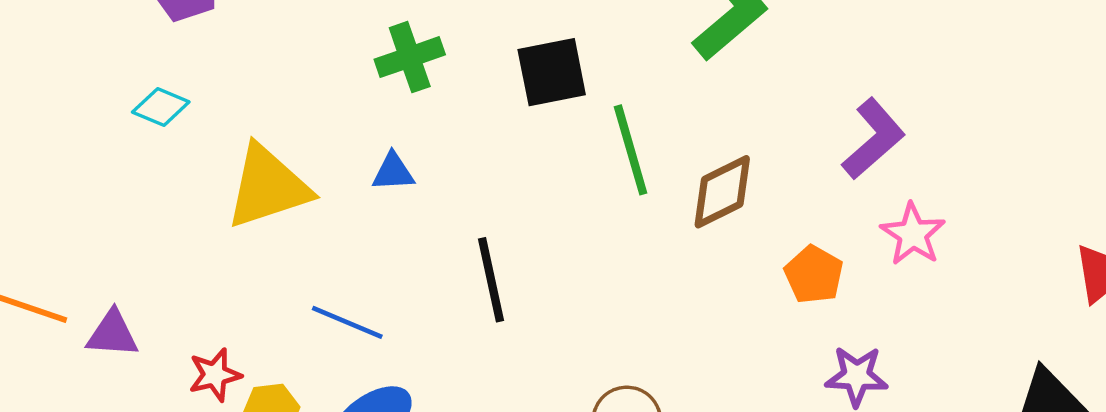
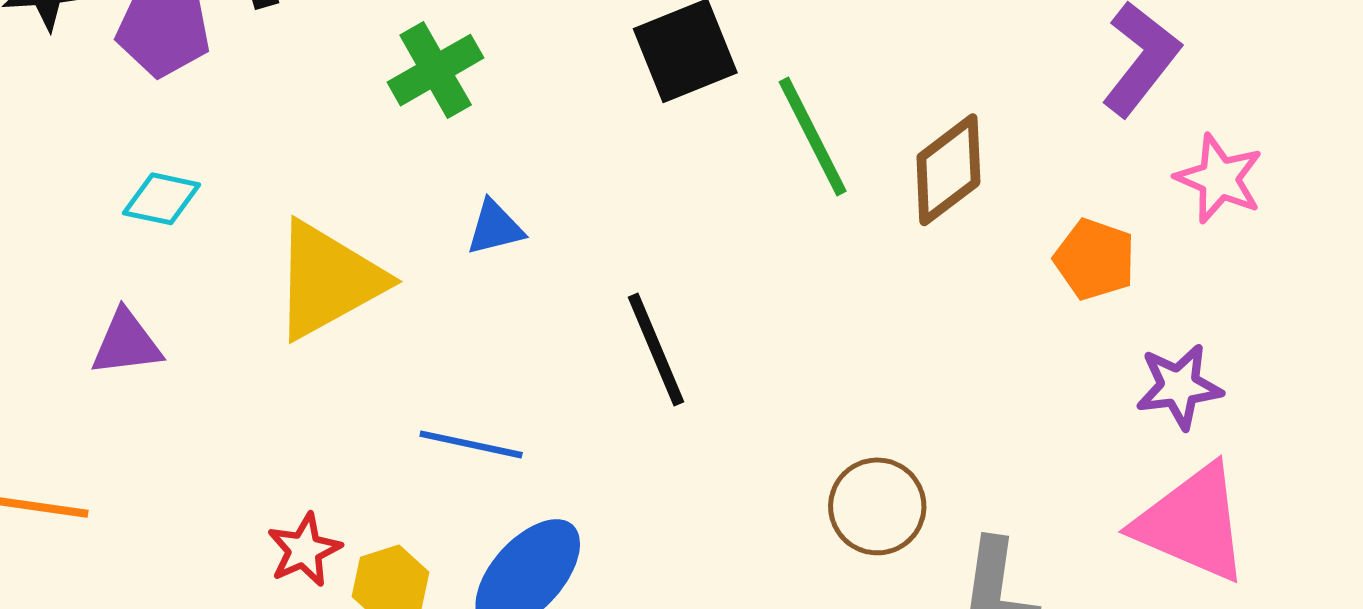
green cross: (410, 57) -> (436, 70), moved
purple triangle: (113, 334) -> (126, 343), moved

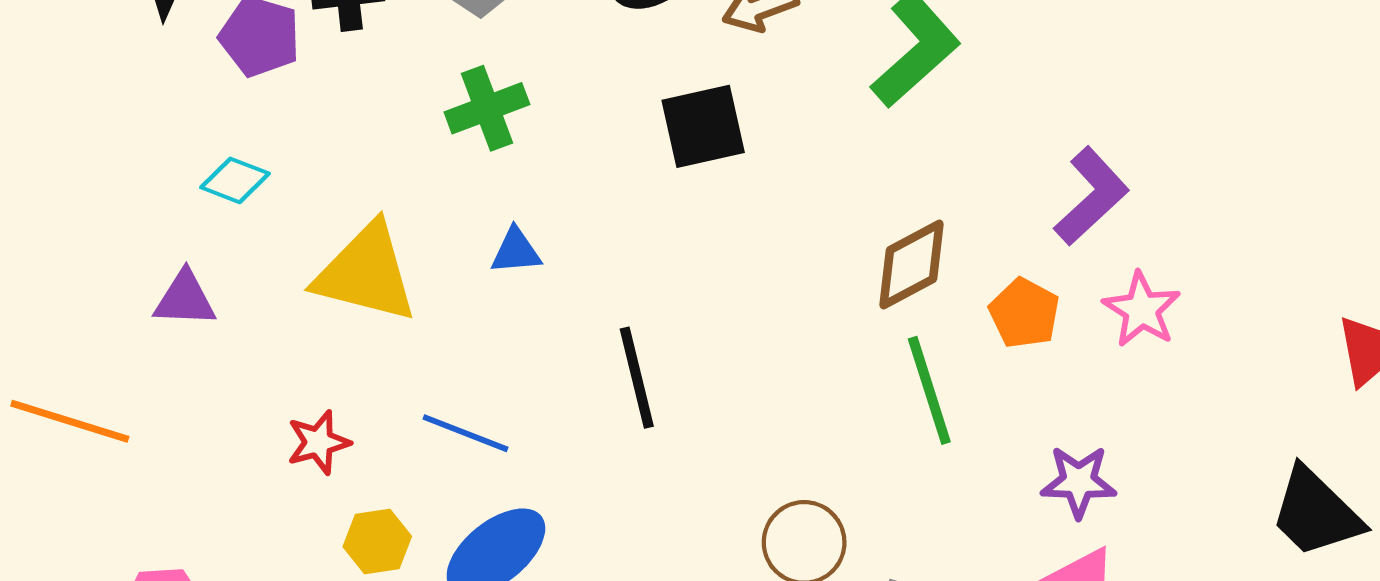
green line: (813, 137) -> (929, 390), moved
orange pentagon: (1095, 259) -> (1024, 313), moved
yellow triangle: (328, 280) -> (366, 273), turned 34
red star: (304, 550) -> (318, 442), moved

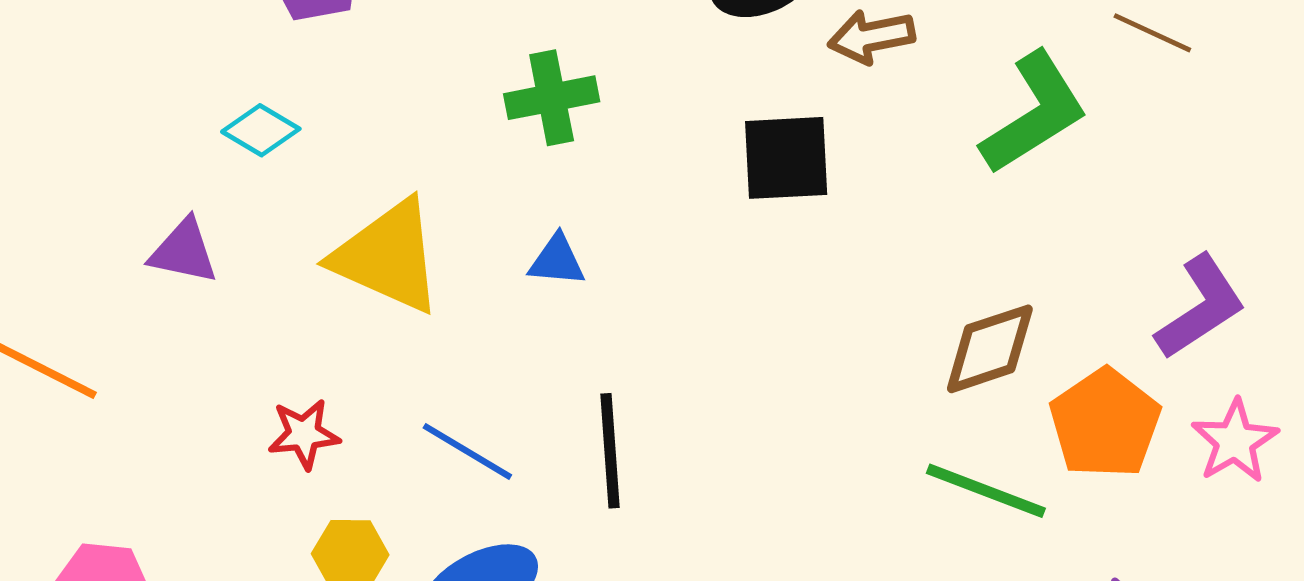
orange pentagon: (1024, 313) -> (1105, 423), size x1.4
black line: (637, 378) -> (610, 451), moved
green line: (929, 390) -> (986, 491), turned -61

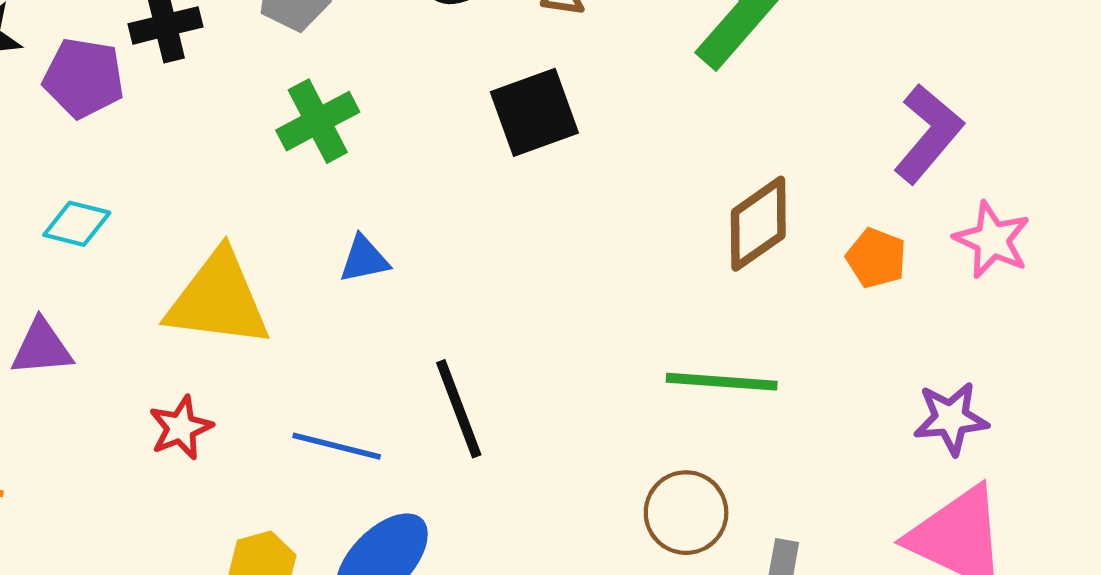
orange pentagon: (1105, 423) -> (876, 258), size x0.6
red star: (304, 434) -> (181, 428), moved
green line: (986, 491) -> (722, 382), moved

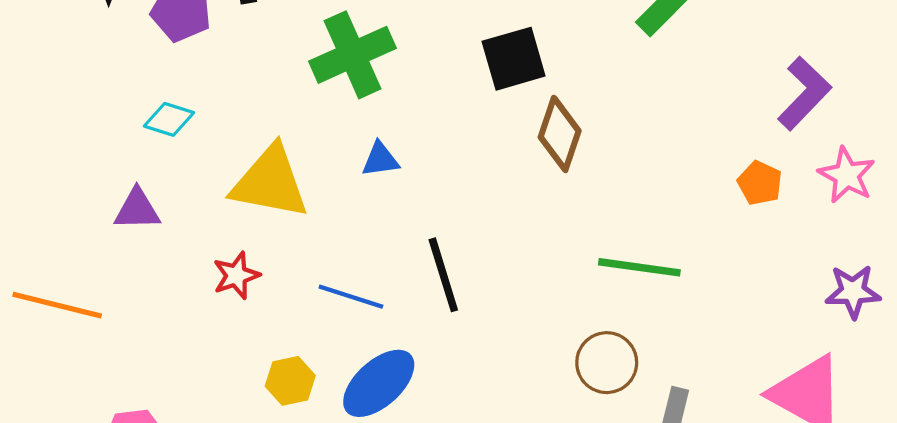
green cross: (318, 121) -> (353, 55), size x1.4
brown diamond: (758, 224) -> (560, 134), moved, turned -40
purple star: (951, 418) -> (853, 291), moved

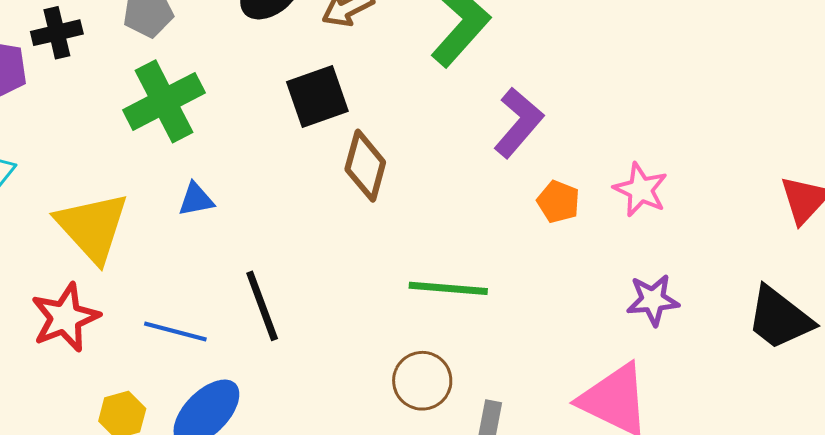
purple L-shape: (804, 93) -> (518, 123), moved
yellow triangle: (270, 182) -> (92, 227), turned 40
red star: (236, 275) -> (65, 318), size x1.5

